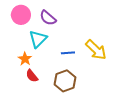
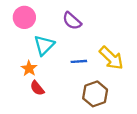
purple semicircle: (48, 18) -> (72, 21), moved
brown hexagon: (65, 81) -> (95, 94), moved

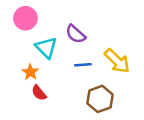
purple semicircle: (72, 21) -> (76, 34), moved
cyan triangle: (44, 45) -> (46, 48), turned -30

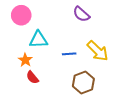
purple semicircle: (76, 34) -> (81, 14), moved
cyan triangle: (46, 48) -> (39, 40), turned -48

